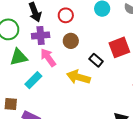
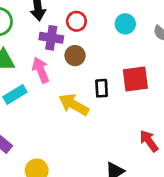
purple cross: (41, 35) -> (51, 38), moved
black rectangle: (96, 60) -> (102, 88), turned 32

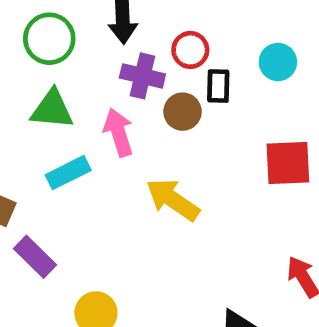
black rectangle: (102, 88) -> (218, 86), moved

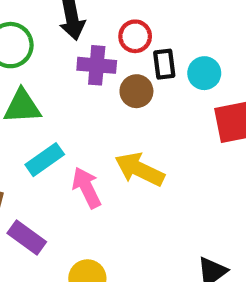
cyan circle: (278, 62) -> (204, 73), moved
pink arrow: (119, 132) -> (87, 188), moved

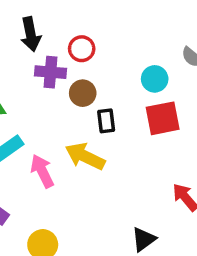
black rectangle: (164, 64) -> (106, 121), moved
cyan circle: (204, 73) -> (155, 79), moved

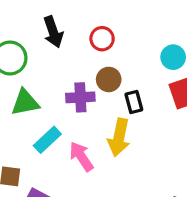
purple cross: (51, 72) -> (80, 97), moved
yellow arrow: (85, 156) -> (119, 137), turned -96

